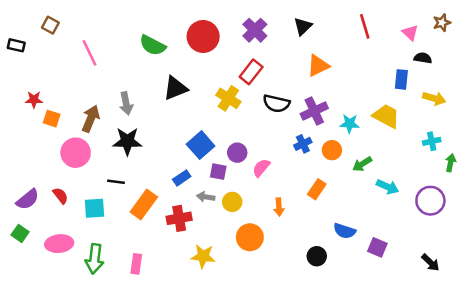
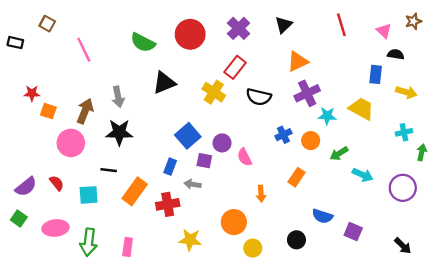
purple cross: (314, 111) -> (307, 93), moved
pink semicircle: (261, 168) -> (244, 157), turned -66
blue rectangle: (182, 178) -> (170, 167), turned -35
yellow circle: (232, 202) -> (253, 248), moved

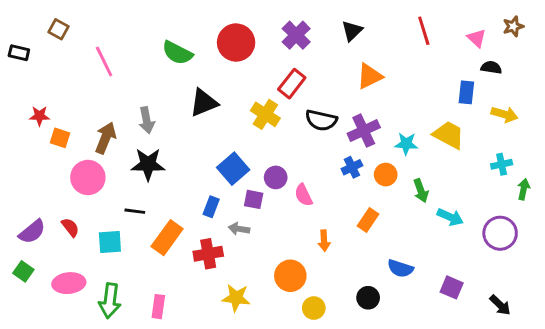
purple cross: (307, 93) -> (364, 131), moved
green arrow: (339, 154) -> (421, 191), turned -78
purple square: (353, 232) -> (452, 287), moved

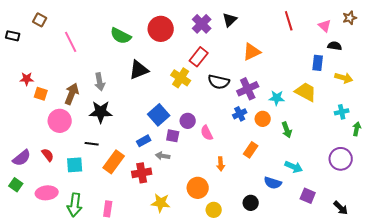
black triangle: (352, 31) -> (230, 20), moved
blue rectangle: (211, 207) -> (144, 141), turned 40
cyan arrow: (450, 217) -> (294, 167), moved

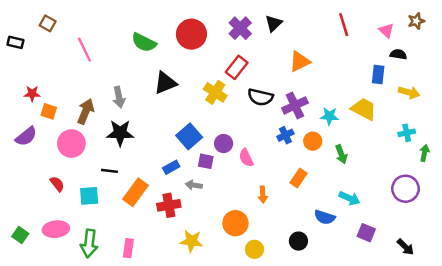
purple semicircle: (22, 158) -> (26, 136), moved
green square: (16, 185) -> (20, 235), moved

